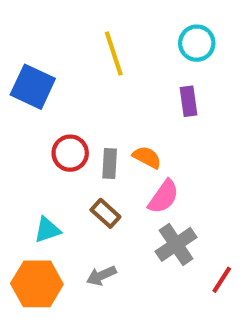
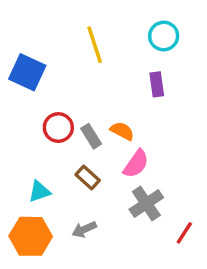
gray rectangle: (110, 163) -> (91, 136), turned -35

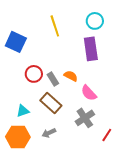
purple rectangle: (157, 84) -> (91, 49), size x1.6
pink semicircle: (136, 164) -> (89, 93), moved, turned 102
brown rectangle: (88, 178) -> (51, 103), size x1.5

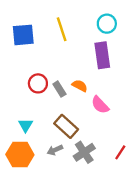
blue square: (16, 42) -> (23, 35), moved, turned -30
brown rectangle: (51, 103) -> (66, 126), moved
cyan triangle: (23, 111) -> (26, 125), turned -40
gray cross: (85, 118) -> (84, 152), moved

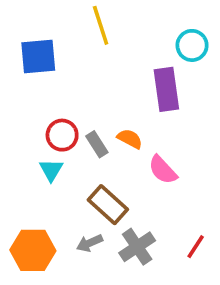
cyan circle: (107, 24) -> (192, 45), moved
yellow line: (62, 29) -> (101, 25), moved
cyan triangle: (26, 125) -> (51, 170), moved

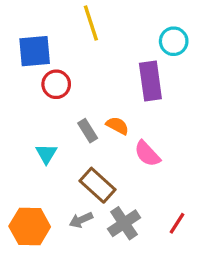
red circle: (62, 135) -> (56, 84), moved

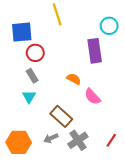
gray rectangle: (88, 131) -> (32, 76), moved

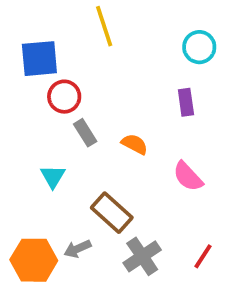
purple rectangle: (95, 51) -> (186, 102), moved, size x0.6
gray rectangle: (32, 76) -> (85, 133), moved
pink semicircle: (92, 97) -> (188, 176), moved
gray arrow: (51, 138) -> (78, 249), moved

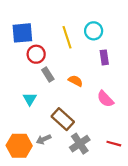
yellow line: (104, 26) -> (67, 37), moved
cyan circle: (199, 47) -> (94, 31), moved
red line: (203, 256) -> (114, 144), turned 72

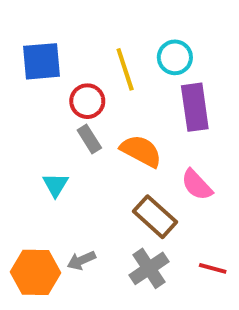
red circle: (36, 54) -> (87, 101), moved
purple rectangle: (104, 57) -> (195, 107), size x1.6
orange semicircle: (76, 81) -> (141, 151), size x1.5
brown rectangle: (63, 119) -> (155, 217), moved

